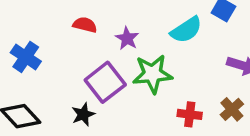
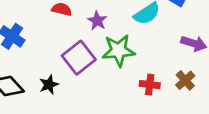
black star: (83, 114) -> (49, 85), moved

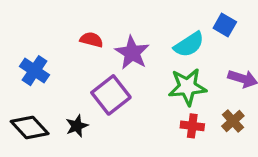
purple star: (97, 21) -> (132, 53), size x1.5
green star: (118, 50) -> (187, 87), moved

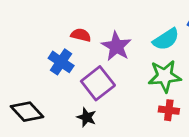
blue cross: (35, 71) -> (61, 62), moved
black star: (77, 126) -> (87, 117), moved, turned -30

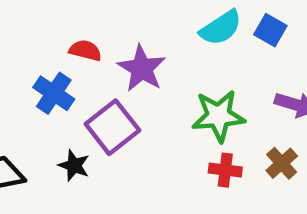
cyan semicircle: (166, 39) -> (221, 28), moved
black star: (87, 117) -> (74, 166), moved

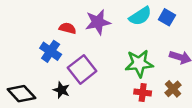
purple star: (142, 68) -> (98, 22), moved, turned 30

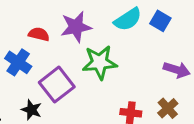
green star: (139, 63) -> (100, 62), moved

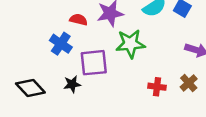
purple square: (57, 85) -> (94, 63), turned 32
black star: (31, 110) -> (72, 84), turned -30

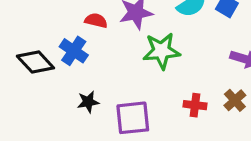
purple square: (94, 63) -> (133, 118), moved
black diamond: (30, 88) -> (35, 62), moved

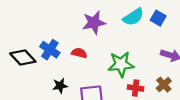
red semicircle: (96, 21) -> (79, 53), moved
green star: (161, 51) -> (121, 64), moved

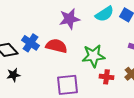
red semicircle: (79, 53) -> (56, 46), size x1.5
black star: (60, 86) -> (13, 75), moved

